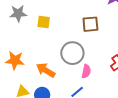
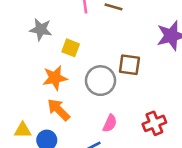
gray circle: (72, 53) -> (100, 81), moved
orange star: (15, 60) -> (55, 78), moved, turned -30

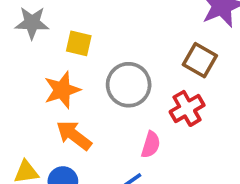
brown square: (129, 65) -> (200, 60), moved, turned 30
red cross: (154, 123) -> (187, 108), moved

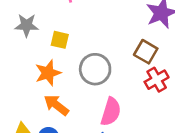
red cross: (187, 108) -> (157, 80), moved
pink semicircle: (151, 145) -> (111, 112), size x1.5

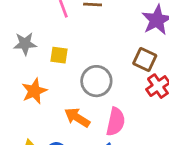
orange star: (48, 73) -> (34, 91), moved
orange arrow: (56, 105) -> (77, 118), moved

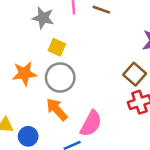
gray star: (25, 44) -> (43, 18), moved
gray circle: (96, 81) -> (60, 78), moved

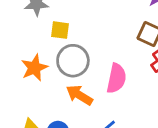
pink semicircle: (91, 124) -> (116, 78), moved

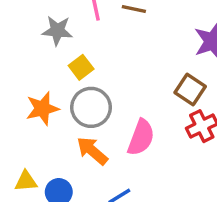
yellow square: (60, 30) -> (81, 67), turned 36

